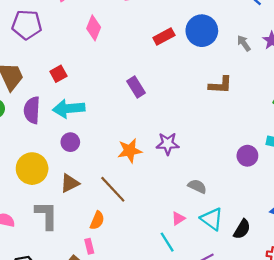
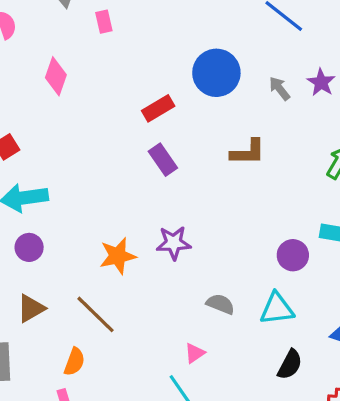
red rectangle: (164, 37) -> (158, 108), moved
purple rectangle: (136, 87) -> (163, 160), moved
cyan triangle: (212, 219) -> (277, 309), moved, turned -40

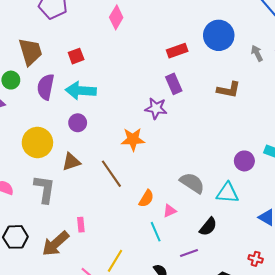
purple star: (174, 243) -> (156, 108), moved
gray semicircle: (220, 304) -> (192, 183), size x1.4
orange semicircle: (74, 362) -> (146, 199), moved
black semicircle: (290, 365) -> (208, 227), moved

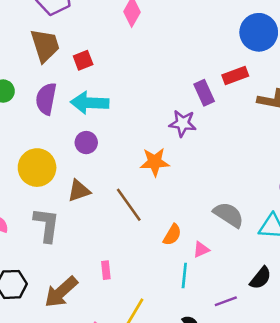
red rectangle: (177, 51) -> (235, 75), moved
brown trapezoid: (30, 52) -> (45, 45), moved
pink rectangle: (81, 225) -> (106, 270), moved
black semicircle: (208, 227) -> (261, 278), moved
cyan line: (156, 232) -> (184, 276), turned 30

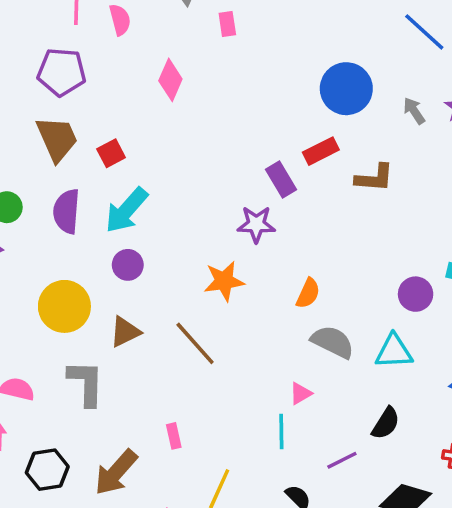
cyan arrow: (90, 103) -> (126, 210), turned -45
orange semicircle: (172, 235) -> (308, 293), moved

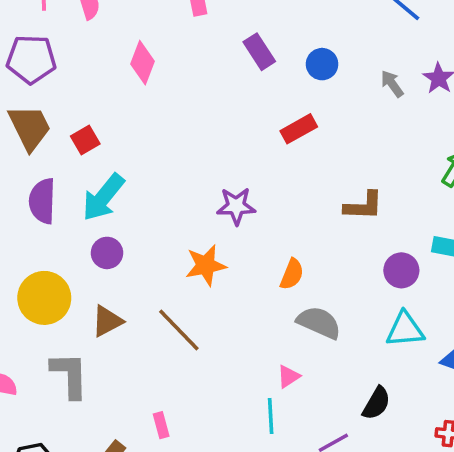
blue circle: (346, 89) -> (322, 64), size x0.6
brown L-shape: (374, 178) -> (364, 206), moved
purple rectangle: (281, 179) -> (259, 52), moved
cyan triangle: (394, 351) -> (405, 330), moved

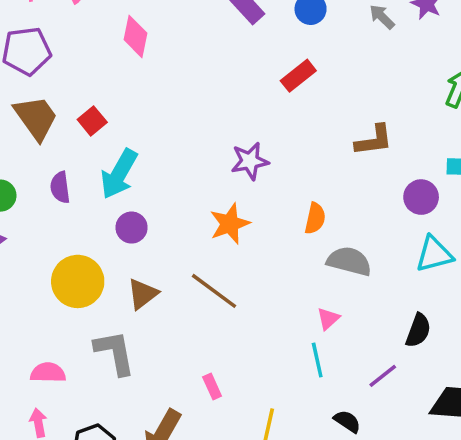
purple semicircle: (42, 201) -> (60, 187), size x0.7

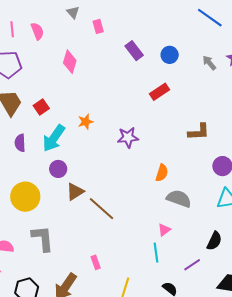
orange star: (230, 224) -> (86, 122), moved, size x0.7
brown triangle: (143, 294) -> (75, 192), moved

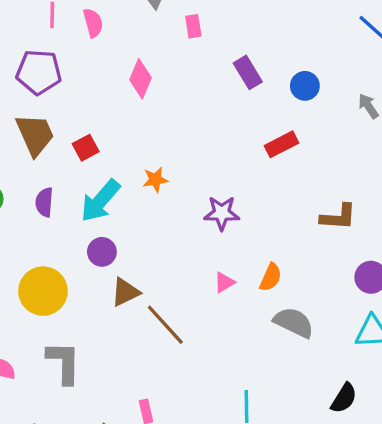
pink triangle: (164, 230) -> (224, 282), moved

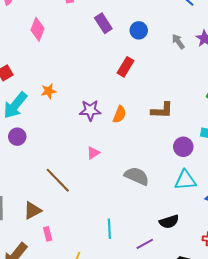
red rectangle: (282, 144) -> (126, 67), turned -30
orange semicircle: (271, 277) -> (119, 114), moved
brown triangle: (125, 292) -> (32, 211), moved
black semicircle: (344, 398) -> (169, 222), turned 42

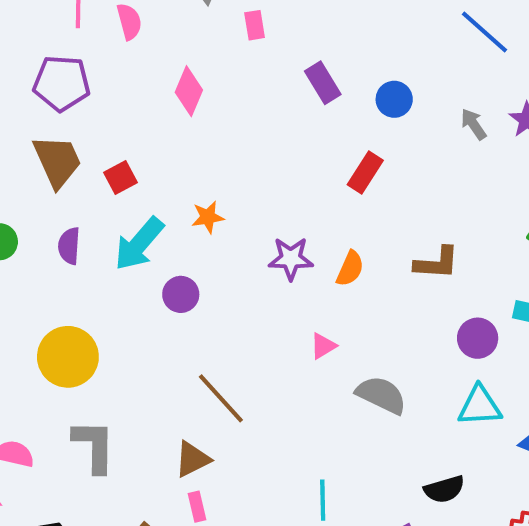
purple circle: (17, 137) -> (181, 294), moved
pink triangle: (93, 153) -> (323, 346), moved
brown triangle: (32, 211) -> (192, 459), moved

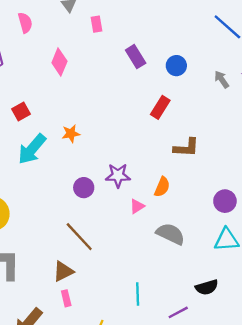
purple star: (291, 259) -> (118, 175), moved
brown L-shape: (437, 263) -> (186, 148), moved
orange semicircle: (350, 269) -> (162, 187), moved
purple circle: (181, 294) -> (84, 188), moved

